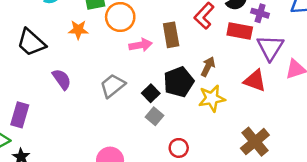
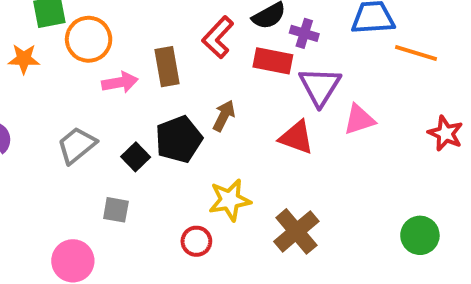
yellow star: (212, 98) -> (230, 200), moved
gray square: (155, 116) -> (116, 210), moved, turned -30
red circle: (179, 148) -> (196, 241), moved

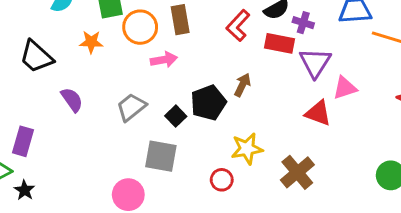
brown rectangle: (167, 67) -> (180, 20), moved
red triangle: (296, 137) -> (318, 113), moved
gray square: (116, 210) -> (161, 156), size x1.6

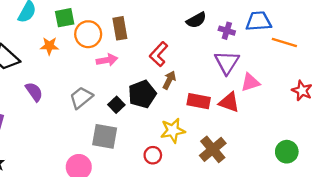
purple cross: (303, 23) -> (227, 31), moved
red L-shape: (238, 26) -> (159, 54), moved
red rectangle: (280, 43) -> (199, 101), moved

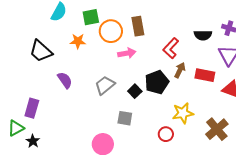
black semicircle: (196, 20) -> (203, 35), moved, turned 30
red rectangle: (199, 101) -> (205, 75), moved
gray square: (105, 136) -> (125, 118), size x0.7

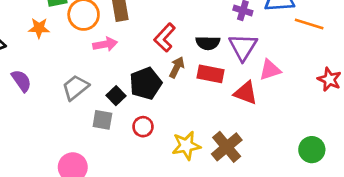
black semicircle: (203, 35) -> (208, 43), moved
yellow star: (183, 113) -> (186, 146), moved
gray square: (125, 118) -> (102, 120), moved
red circle: (166, 134) -> (143, 127), moved

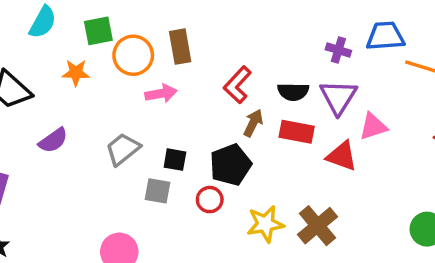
purple semicircle: (21, 81) -> (53, 140), turned 90
black pentagon: (146, 83) -> (231, 165), moved
black square: (116, 96) -> (175, 160), turned -36

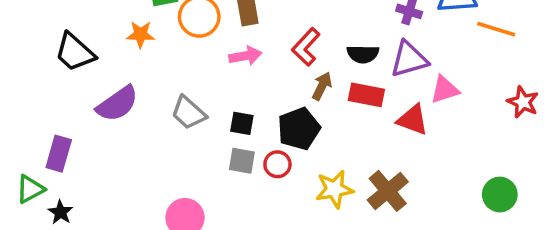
pink arrow: (161, 93) -> (245, 56), moved
purple triangle: (338, 97) -> (409, 59), turned 42
purple semicircle: (53, 140) -> (117, 104), size x1.4
gray trapezoid: (123, 149) -> (189, 113), turned -99
gray square: (158, 191) -> (242, 161), moved

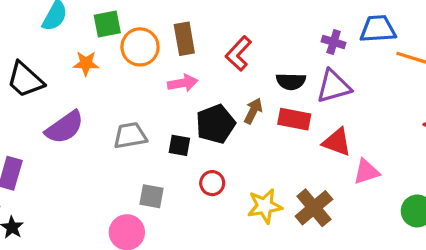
red L-shape: (306, 47) -> (238, 54), moved
pink triangle: (445, 90) -> (366, 172), moved
gray trapezoid: (189, 113) -> (130, 136), turned 128
black pentagon: (299, 129) -> (215, 124), moved
gray square: (242, 161) -> (152, 196), moved

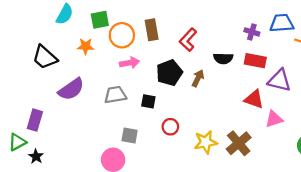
pink arrow: (183, 83) -> (130, 63), moved
purple triangle: (334, 86) -> (279, 80), moved, turned 30
red rectangle: (294, 119) -> (255, 61), moved
black pentagon: (215, 124) -> (169, 73), moved

